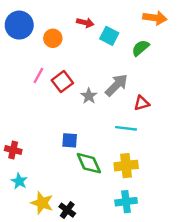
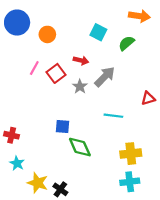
red arrow: (85, 23) -> (81, 60), moved
red triangle: (142, 103) -> (148, 98), moved
yellow cross: (126, 166) -> (131, 154), moved
cyan cross: (126, 202) -> (130, 182), moved

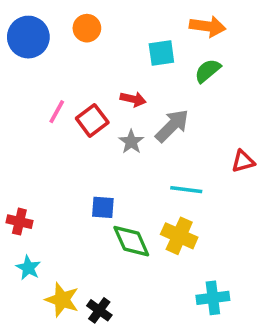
orange arrow: (139, 16) -> (208, 26), moved
cyan square: (98, 32) -> (161, 53), turned -35
orange circle: (47, 34) -> (87, 28), moved
yellow cross: (131, 154) -> (179, 236), moved, turned 30

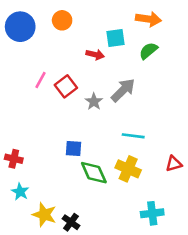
red arrow: (133, 99) -> (95, 55), moved
red triangle: (243, 161) -> (174, 164), moved

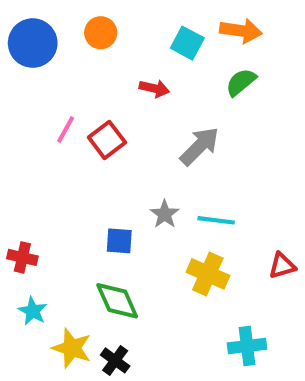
cyan square: (115, 38) -> (187, 43), moved, turned 36
gray star: (94, 102) -> (165, 214), moved
green diamond: (94, 173) -> (117, 301), moved

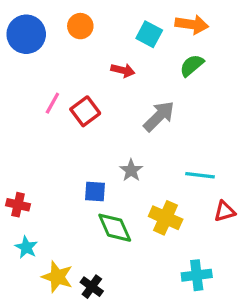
cyan line: (216, 220) -> (200, 175), moved
green diamond: (117, 301) -> (115, 228), moved

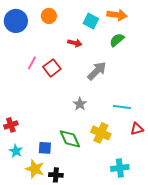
blue square: (95, 192) -> (45, 148), moved
red cross: (18, 205) -> (11, 125), turned -32
black cross: (92, 287) -> (56, 175), turned -32

